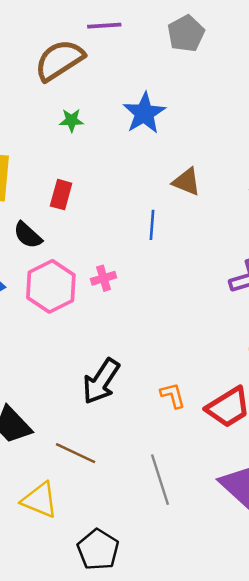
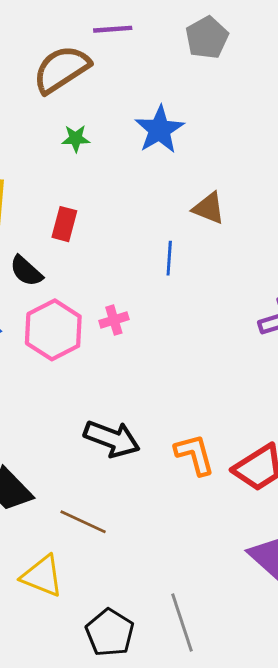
black arrow: (101, 381) -> (112, 439), turned -102
orange L-shape: (173, 395) -> (195, 454), size x1.4
gray line: (160, 480) -> (182, 623), moved

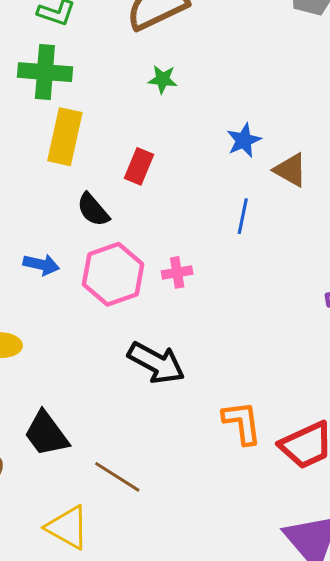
blue star: (159, 130) -> (244, 140), moved, size x0.7
black arrow: (112, 439) -> (156, 363), moved

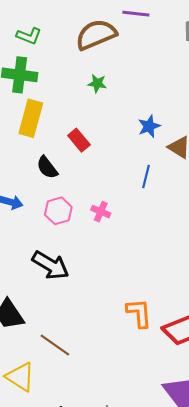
red rectangle: (139, 166) -> (79, 140), turned -65
pink cross: (177, 272) -> (101, 212), turned 30
pink hexagon: (113, 274) -> (58, 211), size x0.7
black arrow: (156, 363) -> (51, 265), moved

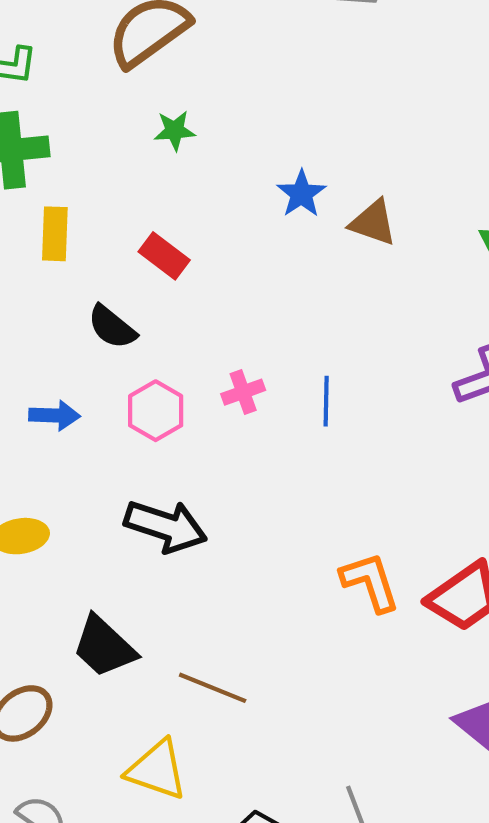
yellow rectangle: (31, 118) -> (55, 234), size x0.7
blue line: (146, 176) -> (326, 401), moved
pink cross: (101, 212) -> (243, 392), turned -30

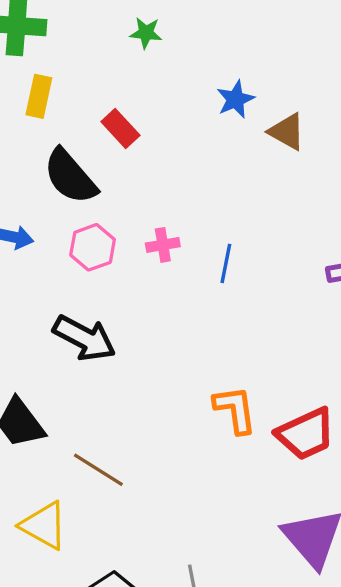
black semicircle: (112, 327) -> (70, 176), size x1.5

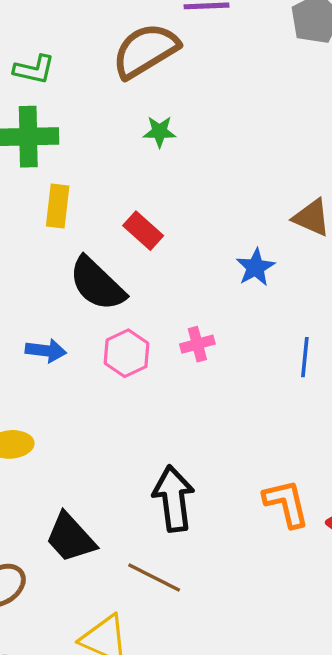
blue star: (235, 99) -> (255, 267), moved
blue line: (226, 263) -> (305, 357), moved
black arrow: (84, 338) -> (174, 499), moved, turned -120

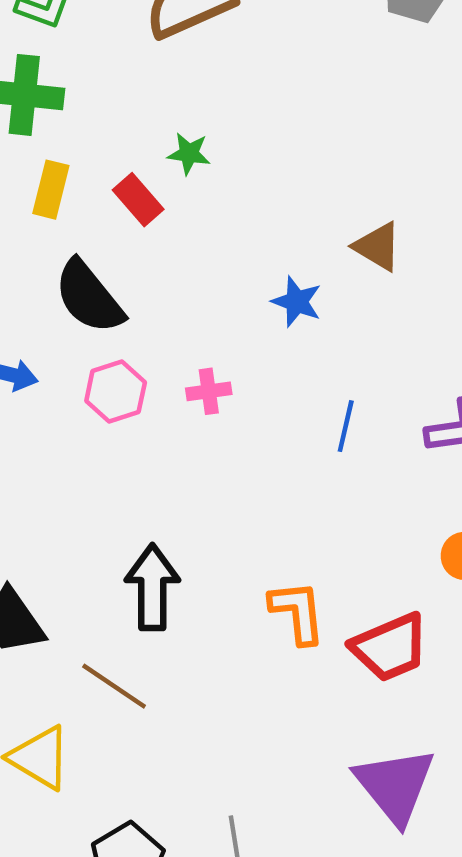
green star: (160, 132) -> (189, 154), moved
red rectangle: (143, 231) -> (138, 200), moved
blue star: (255, 267) -> (297, 302), turned -30

